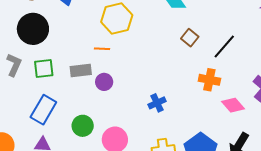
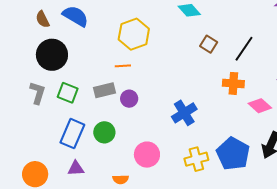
green square: (44, 69) -> (68, 93), turned 35
blue cross: (157, 103) -> (184, 113), size x1.4
green circle: (83, 126) -> (104, 132), moved

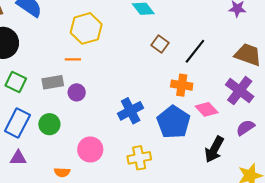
blue pentagon: (233, 154) -> (173, 122), moved

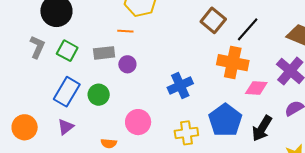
brown square: (160, 44) -> (213, 20), size x1.4
orange cross: (182, 85) -> (233, 63), size x1.4
pink diamond: (207, 109) -> (256, 88), turned -45
blue pentagon: (173, 122) -> (225, 120), moved
purple triangle: (18, 158) -> (66, 127), turned -42

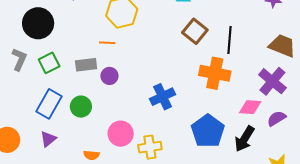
black line: (248, 29) -> (229, 40), turned -36
green square: (67, 51) -> (49, 63), turned 35
pink diamond: (256, 88) -> (250, 107), moved
yellow cross: (186, 133) -> (150, 147), moved

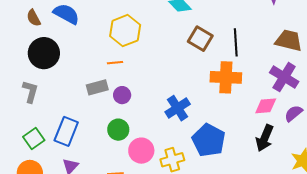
green square: (49, 63) -> (34, 138), moved
green circle: (81, 107) -> (118, 130), moved
blue pentagon: (208, 131) -> (209, 140), moved

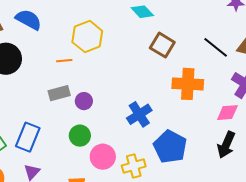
black line: (236, 42) -> (216, 47), moved, turned -48
orange line: (115, 63) -> (64, 61), moved

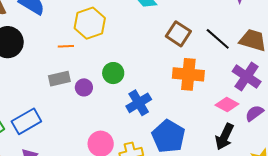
brown square: (162, 45) -> (178, 34), moved
pink diamond: (227, 113) -> (227, 105), turned 30
green circle: (80, 136) -> (113, 73), moved
blue rectangle: (28, 137) -> (26, 121), turned 36

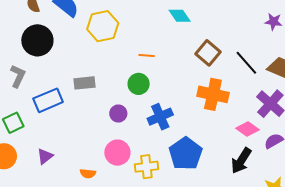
yellow hexagon: (90, 23) -> (103, 26), moved
orange line: (66, 46) -> (147, 55), moved
purple circle: (84, 87) -> (118, 114), moved
blue rectangle: (26, 121) -> (48, 100), moved

